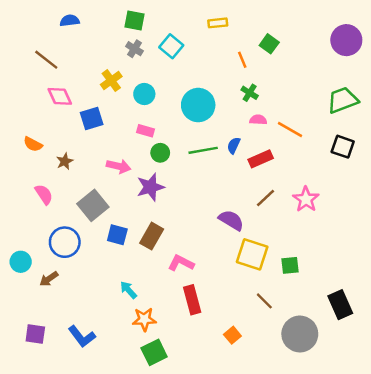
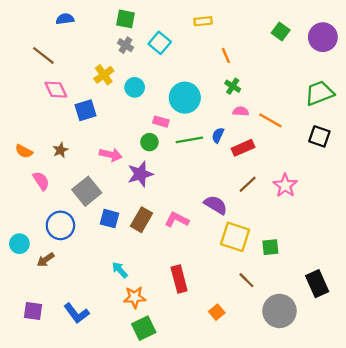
green square: (269, 44) -> (281, 31), moved
pink rectangle: (146, 131) -> (161, 122), moved
orange semicircle: (33, 144) -> (24, 151), moved
pink L-shape: (181, 263) -> (177, 220), moved

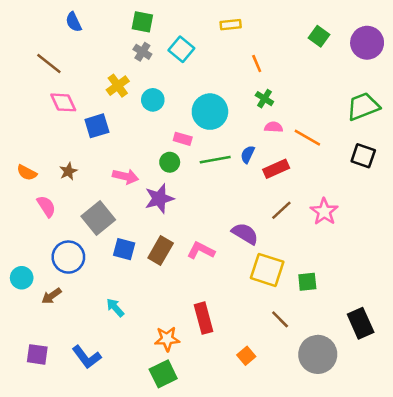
blue semicircle: (65, 19) -> (74, 22), turned -108
cyan arrow: (120, 270) -> (115, 308), moved
orange star: (135, 297) -> (167, 339), moved

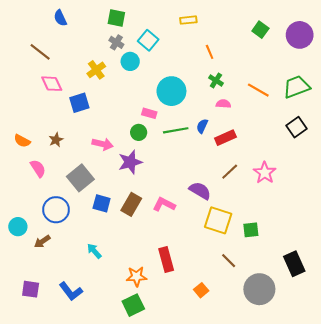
cyan circle: (153, 100) -> (130, 61), moved
orange line: (307, 138) -> (258, 90), moved
black square: (363, 156) -> (296, 127), turned 36

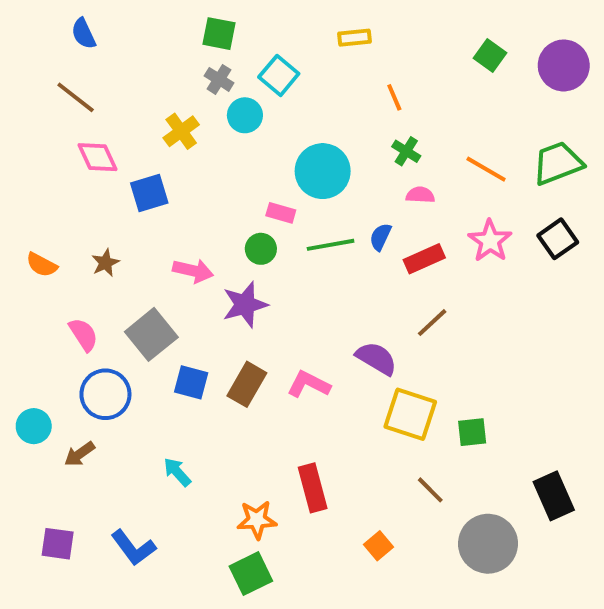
blue semicircle: (60, 18) -> (84, 34), moved
pink semicircle: (38, 168) -> (84, 334), moved
pink star: (265, 173) -> (490, 241), moved

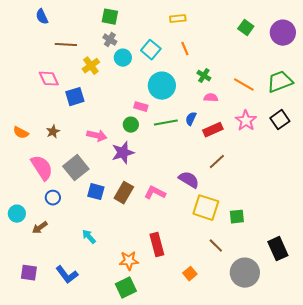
cyan square: (279, 75) -> (151, 50), moved
brown line: (76, 97) -> (66, 45), moved, turned -35
orange line: (394, 97) -> (185, 49), moved
pink semicircle: (84, 334) -> (42, 168), size x1.5
blue circle: (105, 394) -> (53, 198), size x0.6

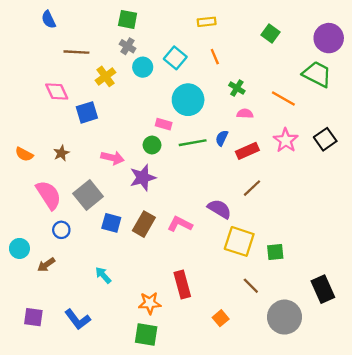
green square: (246, 28) -> (271, 33), moved
green trapezoid: (280, 82) -> (317, 74), moved, turned 48
green square: (126, 288) -> (146, 334), turned 35

